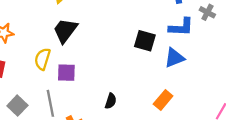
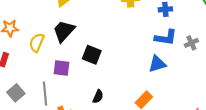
gray cross: (207, 12) -> (191, 43), moved, turned 32
black square: (145, 41) -> (92, 55), moved
yellow semicircle: (42, 59) -> (37, 43), moved

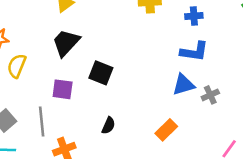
yellow semicircle: (37, 43) -> (17, 66), moved
gray cross: (191, 43) -> (210, 95), moved

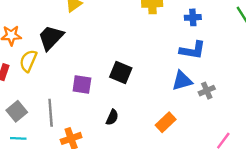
black trapezoid: (66, 43) -> (51, 38), moved
black square: (101, 73) -> (121, 73), moved
purple square: (63, 89) -> (82, 85), moved

